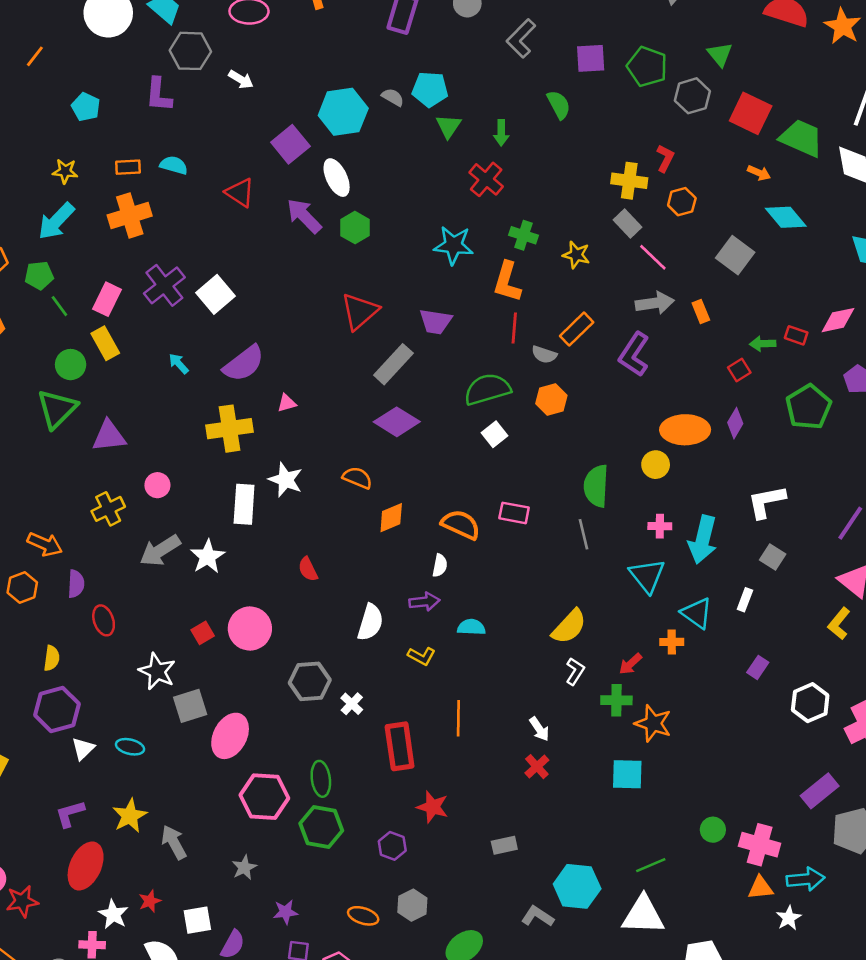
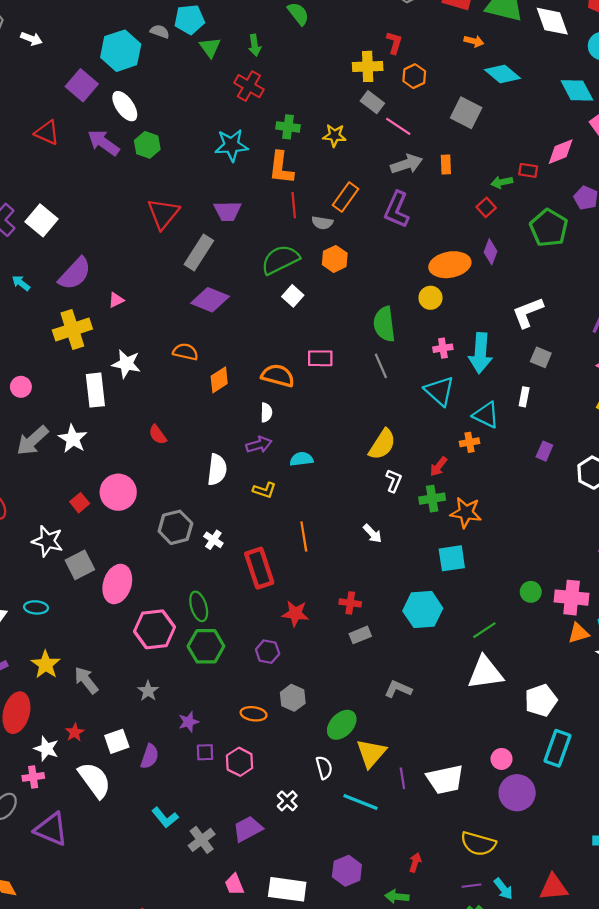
orange rectangle: (701, 312) -> (446, 164), turned 30
red cross: (537, 767) -> (350, 603), moved, turned -30
cyan hexagon: (577, 886) -> (423, 610), moved

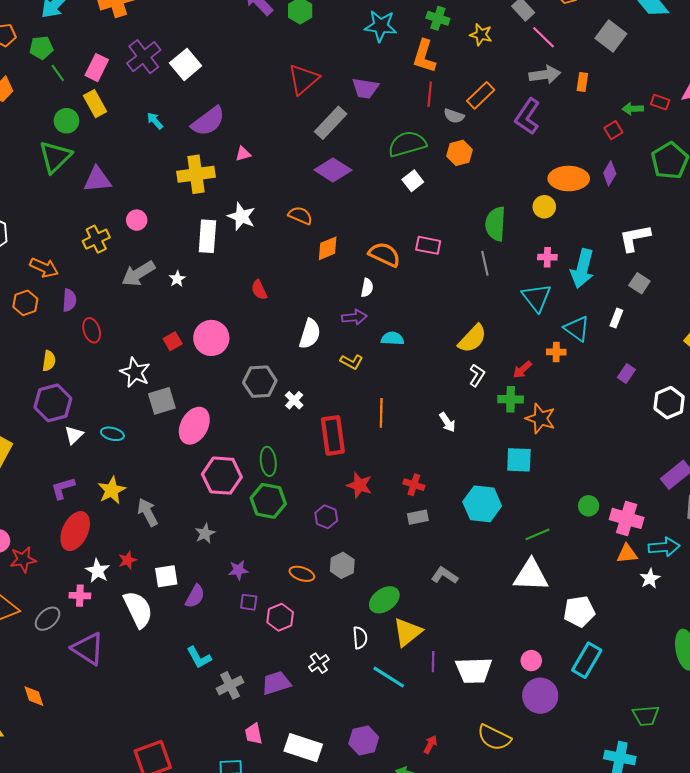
white star: (73, 439) -> (177, 279), size x0.6

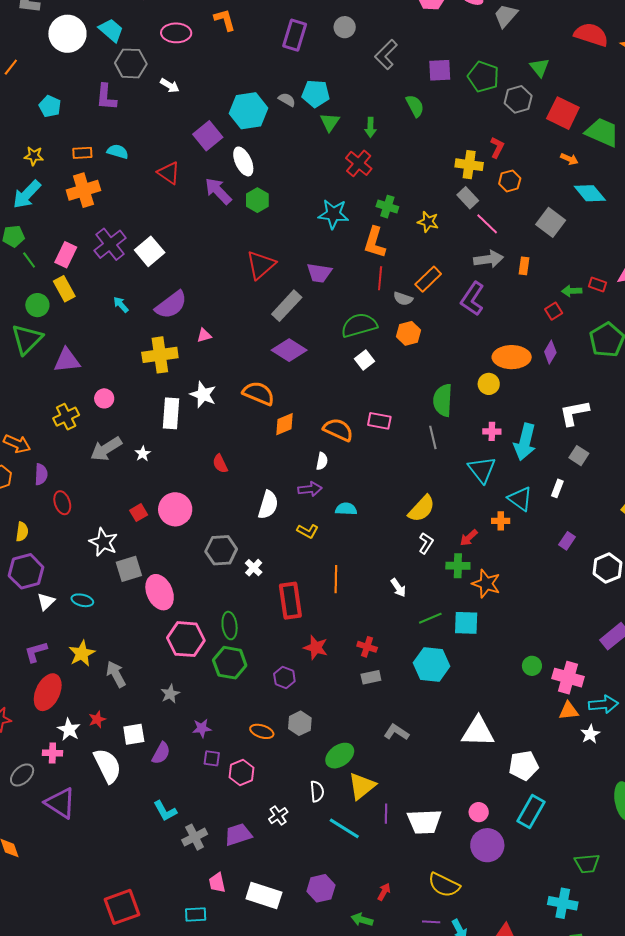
orange semicircle: (300, 215) -> (259, 393), size x1.4
pink ellipse: (194, 426) -> (160, 592), turned -52
green line: (537, 534) -> (430, 618), moved

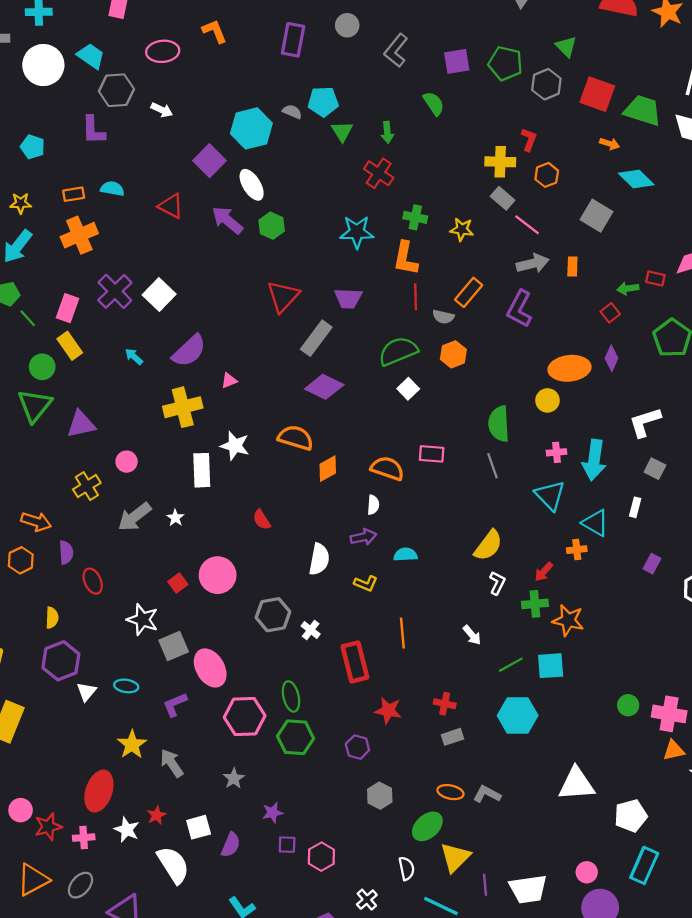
purple L-shape: (36, 652) -> (175, 705), moved
orange ellipse: (262, 731) -> (450, 792), moved
pink cross: (52, 753) -> (84, 838), moved

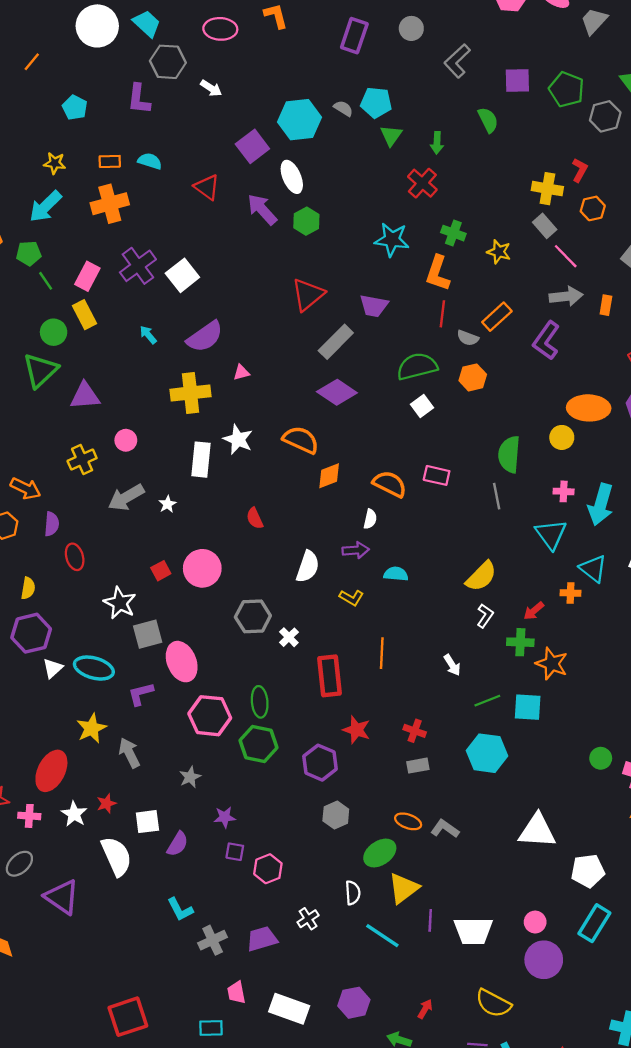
cyan ellipse: (126, 686) -> (94, 668), size x1.6
purple hexagon: (357, 747) -> (320, 763), size x1.4

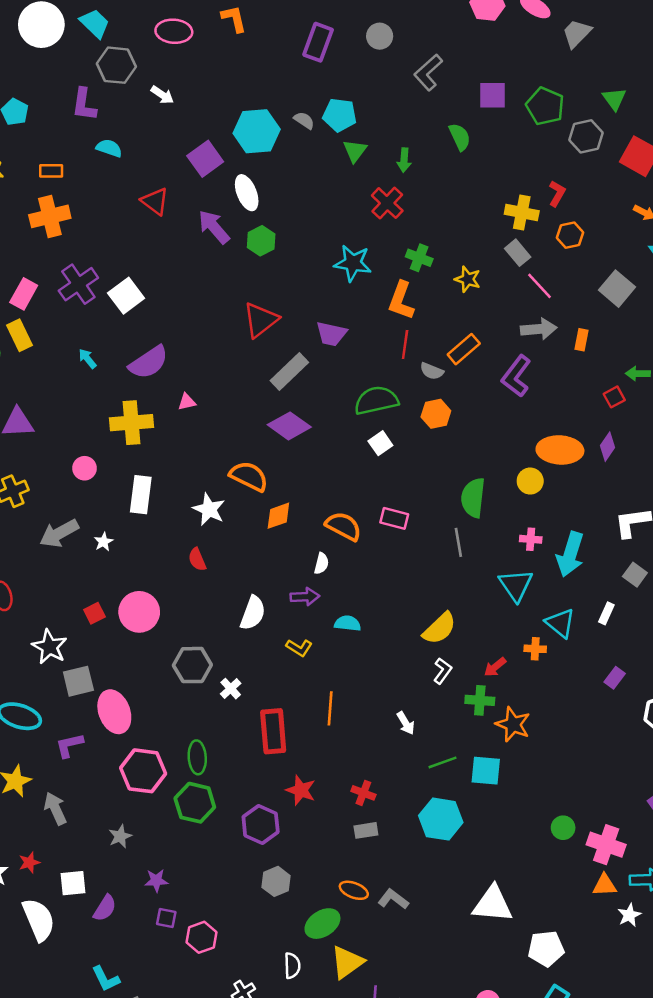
cyan semicircle: (150, 161) -> (109, 148), moved
white star: (238, 439) -> (209, 509), moved
pink circle: (126, 440) -> (85, 468), moved

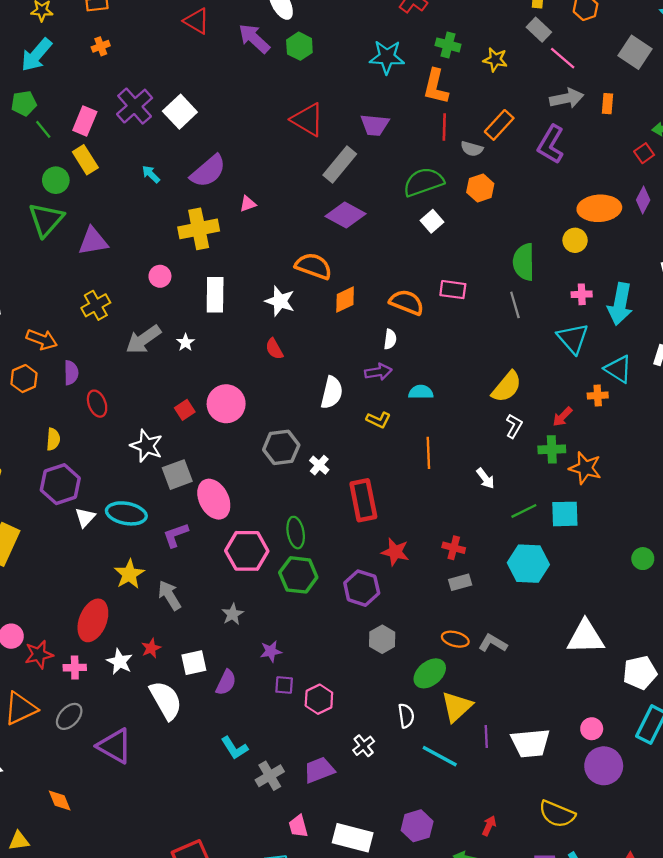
orange cross: (50, 216) -> (101, 46), size x0.5
red triangle: (261, 320) -> (308, 120), turned -45
orange line: (330, 708) -> (428, 453), moved

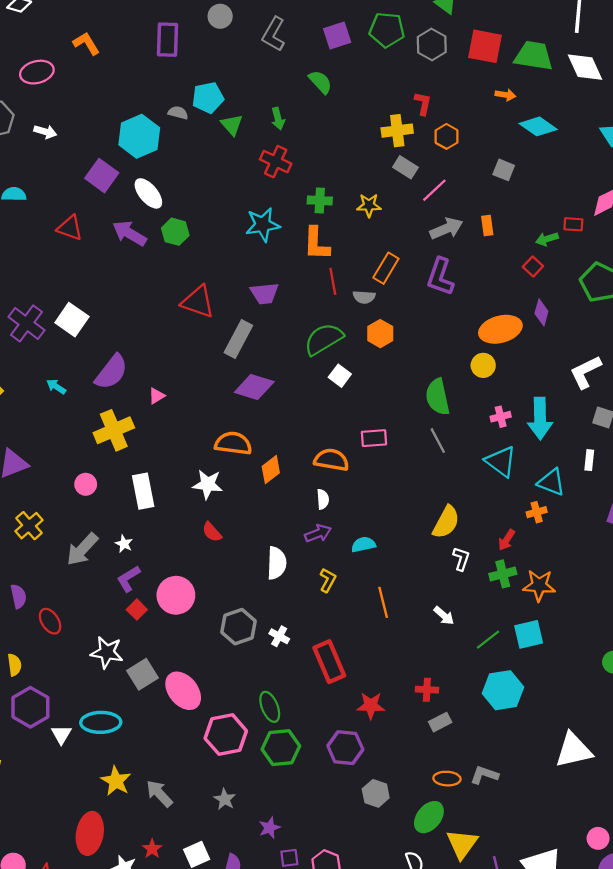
gray square: (635, 52) -> (504, 170), size x0.7
pink line: (563, 58) -> (434, 190), turned -72
yellow L-shape: (378, 420) -> (328, 580), turned -75
purple L-shape: (176, 535) -> (128, 579), moved

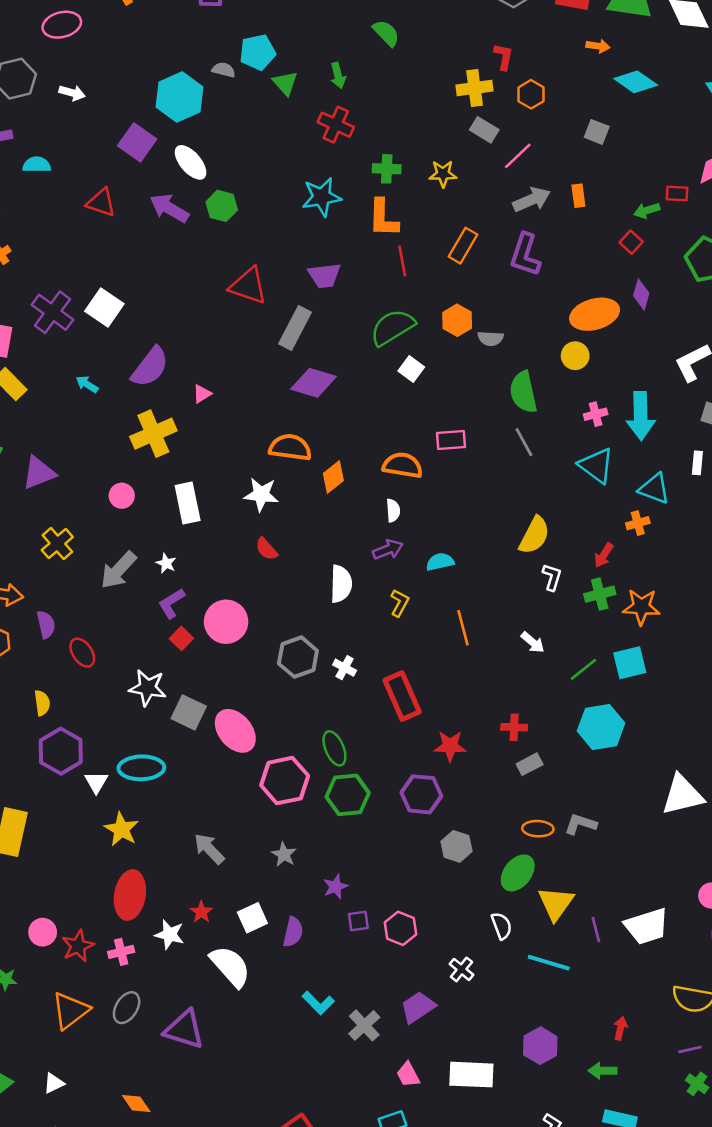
gray semicircle: (364, 297) -> (491, 338), moved
gray square: (143, 674) -> (189, 712), turned -32
yellow star: (116, 781) -> (121, 829), moved

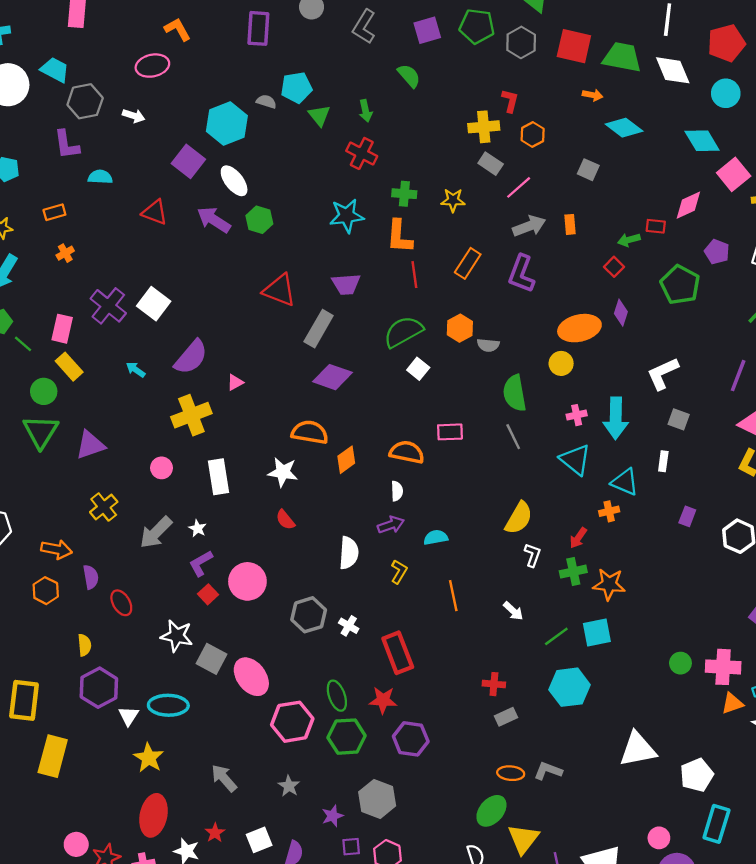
pink ellipse: (62, 25) -> (152, 66), moved
red star: (450, 746) -> (383, 700), moved
gray hexagon: (457, 846) -> (377, 799), moved, size x1.4

